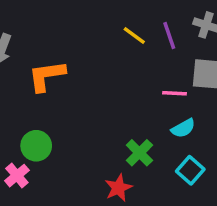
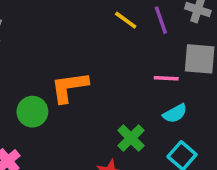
orange L-shape: (47, 76) -> (69, 87), moved
green circle: (36, 146) -> (32, 112), moved

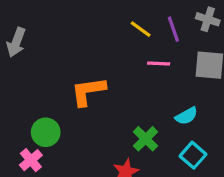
pink line: (166, 78) -> (159, 64), moved
green circle: (32, 112) -> (46, 132), moved

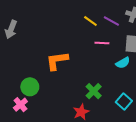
purple line: (173, 29) -> (111, 21), turned -42
cyan semicircle: (186, 116) -> (123, 63), moved

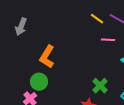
orange L-shape: (57, 61) -> (47, 57), moved, turned -50

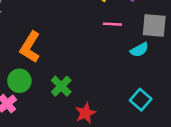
green cross: (100, 86) -> (61, 86), moved

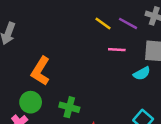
green cross: (61, 86) -> (69, 107), turned -30

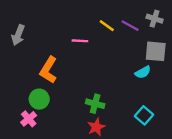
pink line: (117, 50) -> (80, 41), moved
green cross: (69, 107) -> (95, 104), moved

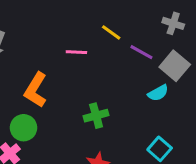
purple line: (130, 26) -> (141, 52), moved
gray square: (156, 51) -> (175, 66), turned 35
green cross: (95, 104) -> (96, 116), moved, turned -30

